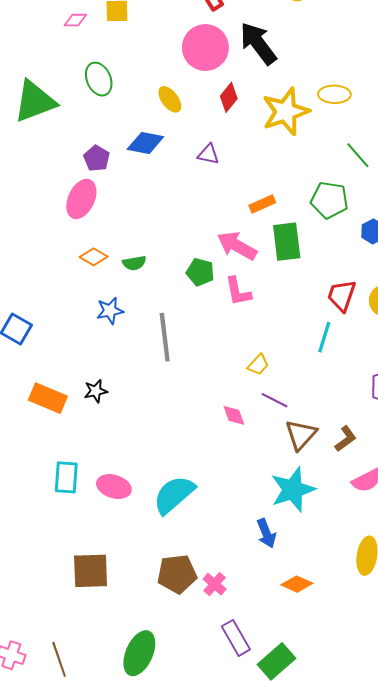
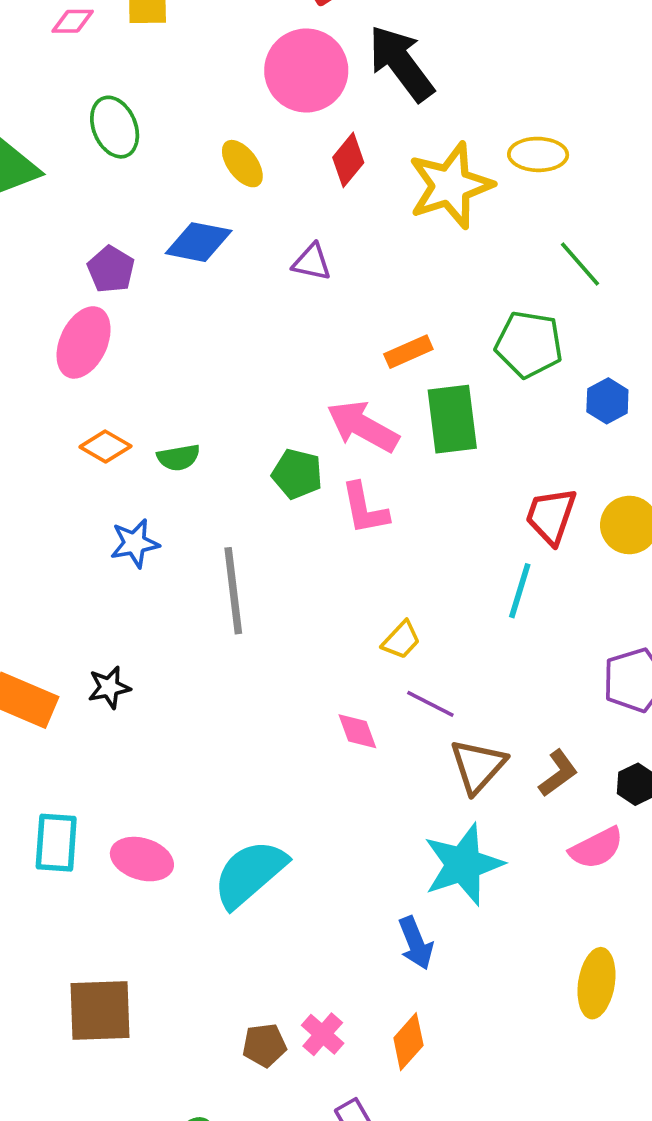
brown pentagon: (177, 574) -> (264, 1045), moved, size x0.6
orange diamond: (297, 584) -> (408, 1042), moved, turned -72

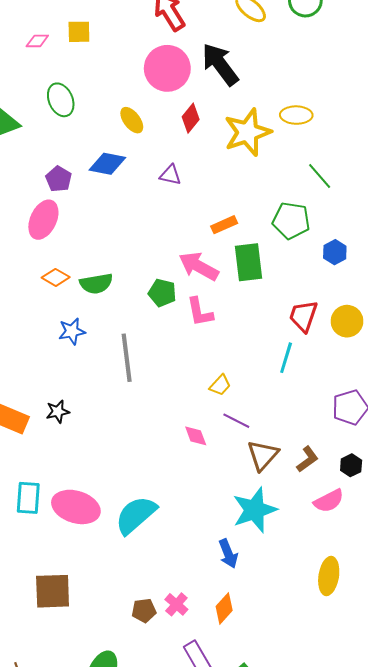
green semicircle: (178, 457) -> (96, 284), size x1.4
pink ellipse: (142, 859) -> (76, 507), size x1.4

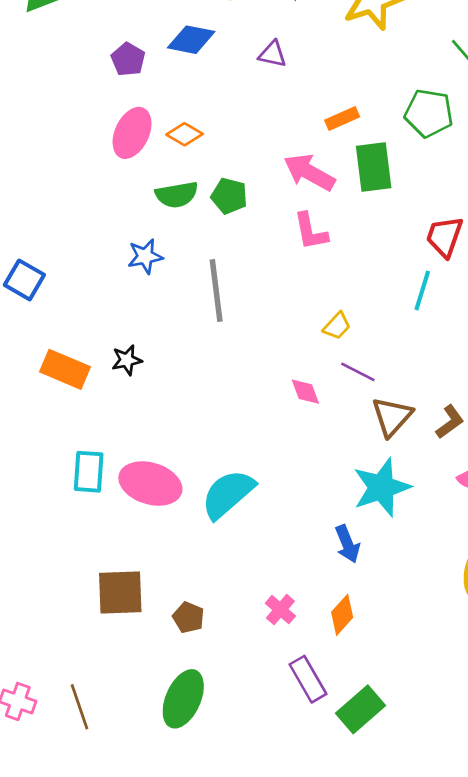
pink ellipse: (43, 220) -> (132, 133), moved
orange diamond: (56, 277) -> (185, 134), moved
green pentagon: (162, 293) -> (229, 196), moved
brown pentagon: (144, 611) -> (188, 617), moved, turned 30

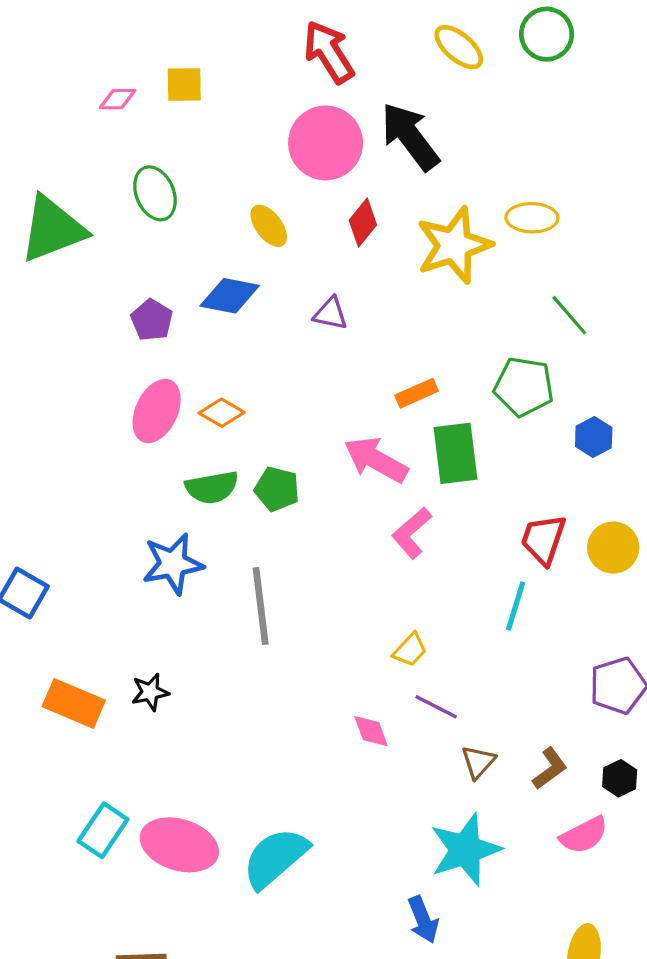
pink L-shape: (311, 231) -> (412, 533), moved, turned 60
blue star: (145, 256) -> (173, 564), size x1.4
brown triangle: (392, 417) -> (478, 762), size x0.7
cyan rectangle: (89, 472) -> (103, 830), turned 30

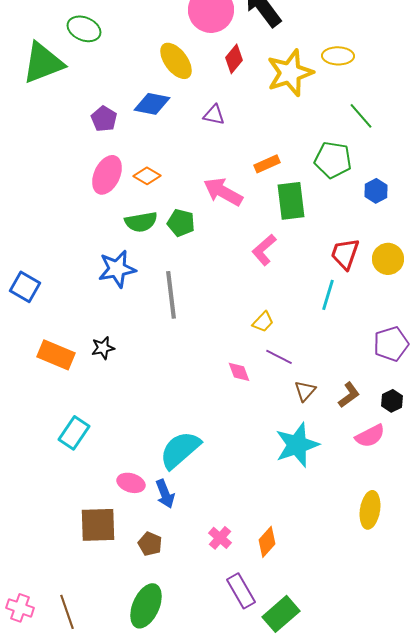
green ellipse: (155, 193) -> (84, 29), moved, turned -44
yellow ellipse: (269, 226) -> (176, 61), size x1.4
pink arrow: (376, 460) -> (223, 192), moved
pink ellipse: (179, 845) -> (131, 483), moved, size x0.6
blue arrow: (423, 920) -> (165, 494), moved

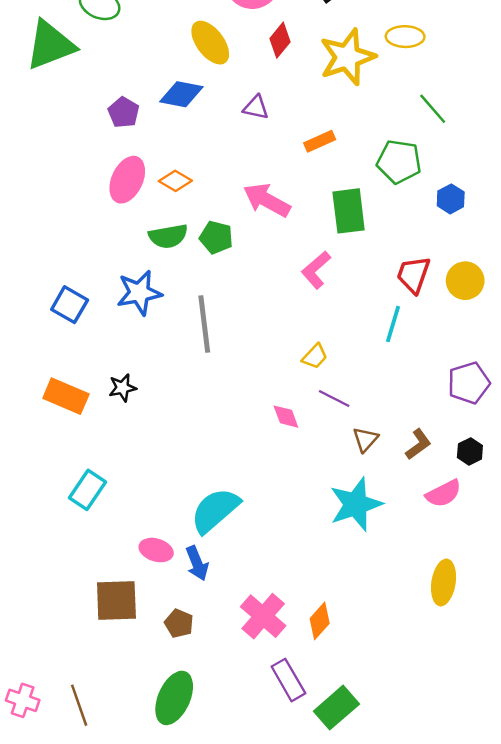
orange rectangle: (267, 164) -> (320, 141), moved
blue square: (25, 287) -> (70, 305), moved
pink cross: (220, 538) -> (263, 616), size x1.6

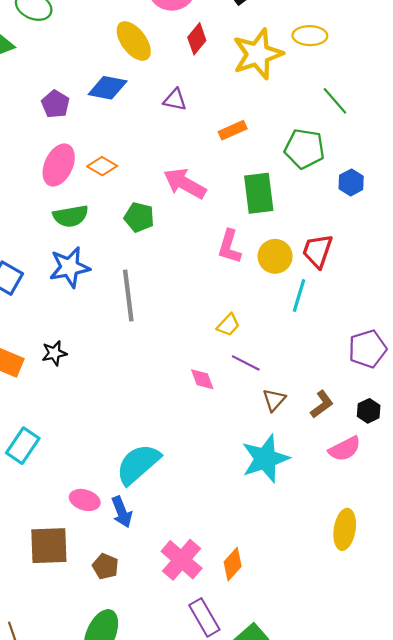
green semicircle: (168, 236) -> (71, 216), moved
pink L-shape: (316, 270) -> (229, 247), turned -32
yellow circle: (465, 281) -> (275, 256), moved

